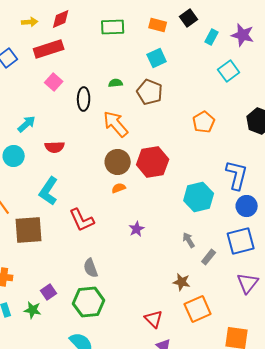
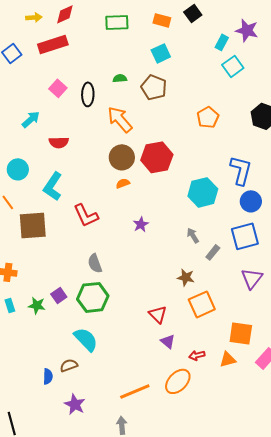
cyan rectangle: (212, 37) -> (222, 42), moved
pink square: (54, 82) -> (58, 88), moved
cyan circle: (14, 156) -> (18, 169), moved
purple square: (49, 292) -> (59, 295), moved

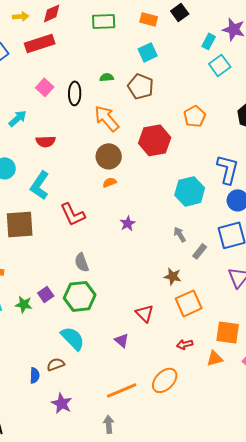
red hexagon: (157, 157) -> (155, 140), moved
purple triangle: (168, 341) -> (122, 340), moved
red arrow: (197, 355) -> (185, 344), moved

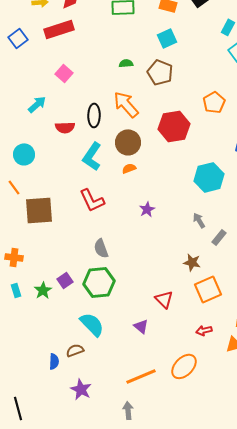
black ellipse: (75, 93) -> (94, 115), moved
cyan L-shape: (40, 185) -> (92, 156), moved
green star: (24, 304) -> (43, 290), turned 30

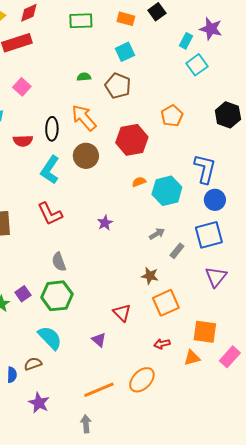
orange semicircle: (129, 168) -> (139, 182), moved
gray arrow: (199, 220) -> (157, 234), turned 91

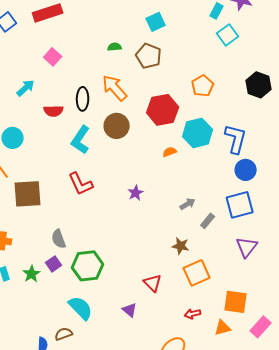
cyan hexagon: (167, 191) -> (198, 133), moved
gray semicircle: (59, 262) -> (59, 239), moved

